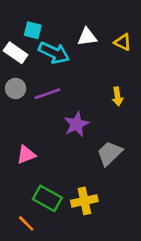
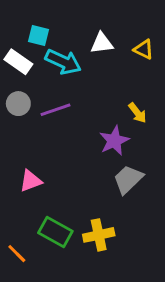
yellow arrow: (117, 96) -> (137, 113), turned -30
purple star: (76, 124) -> (114, 141), moved
orange line: (26, 223) -> (17, 254), moved

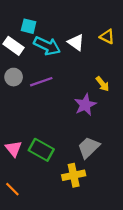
white triangle: (102, 43) -> (76, 42), moved, turned 42
gray trapezoid: (128, 179) -> (89, 148), moved
pink triangle: (31, 181) -> (14, 149), moved, turned -48
green rectangle: (55, 232) -> (41, 150), moved

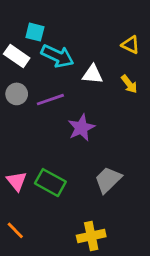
white triangle: (76, 42) -> (93, 74), moved, turned -30
yellow arrow: (103, 84) -> (129, 84), moved
purple star: (85, 105) -> (81, 128), moved
yellow cross: (74, 175) -> (91, 236), moved

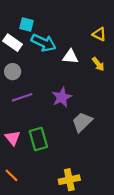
purple line: (50, 100) -> (22, 97), moved
gray trapezoid: (108, 180) -> (82, 122), moved
green rectangle: (50, 183) -> (38, 139), turned 45

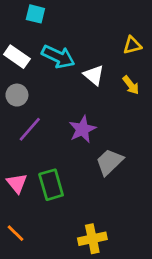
cyan square: (26, 24) -> (35, 14), moved
yellow triangle: (99, 34) -> (132, 45), turned -40
white triangle: (70, 57) -> (94, 75), turned 35
purple line: (22, 97) -> (30, 129), turned -30

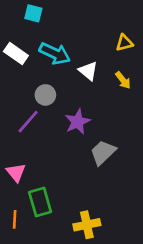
gray circle: (17, 95) -> (45, 95), moved
green rectangle: (51, 185) -> (40, 202), moved
orange line: (16, 233) -> (15, 219), turned 48

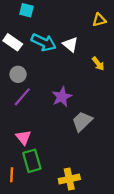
yellow triangle: (124, 43) -> (99, 20), moved
white triangle: (88, 71) -> (70, 44), moved
gray circle: (45, 95) -> (18, 74), moved
pink triangle: (16, 173) -> (23, 137), moved

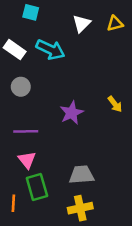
white triangle: (70, 44) -> (81, 24), moved, turned 35
yellow arrow: (98, 64) -> (115, 104), moved
purple line: (22, 97) -> (26, 131), moved, turned 48
gray trapezoid: (82, 121) -> (81, 175), moved, turned 40

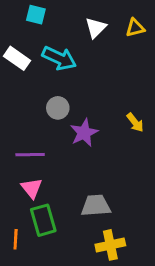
gray circle: (21, 87) -> (58, 108), moved
yellow cross: (80, 208) -> (110, 245), moved

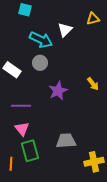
white triangle: (96, 28) -> (65, 30), moved
white rectangle: (17, 58) -> (12, 70), moved
gray circle: (58, 108) -> (40, 63), moved
yellow cross: (110, 245) -> (94, 162), moved

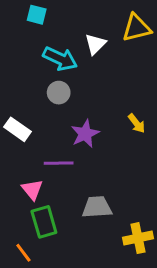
yellow triangle: (93, 19) -> (137, 28), size x1.5
white rectangle: (12, 70) -> (18, 129), moved
purple line: (21, 106) -> (59, 163), moved
orange line: (11, 164) -> (23, 253), moved, turned -40

